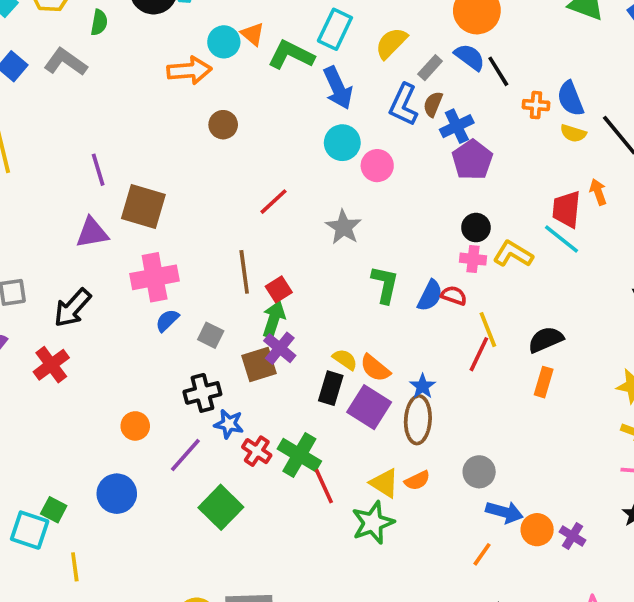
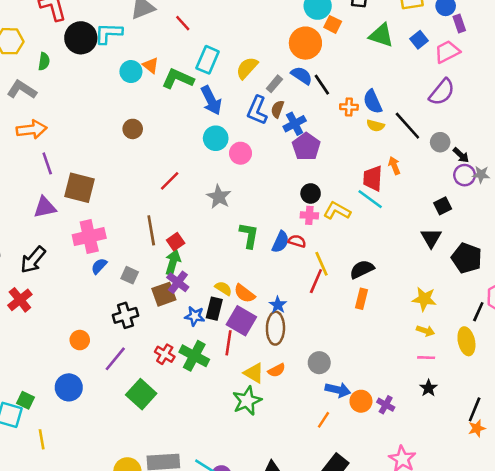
orange arrow: (189, 70) -> (32, 129), moved
blue star: (229, 424) -> (195, 316), moved
red line: (324, 486) -> (229, 343), moved, turned 35

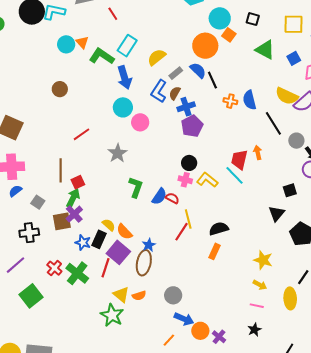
yellow semicircle: (375, 126) -> (287, 96), moved, size x1.6
green star: (247, 401) -> (112, 315), turned -30

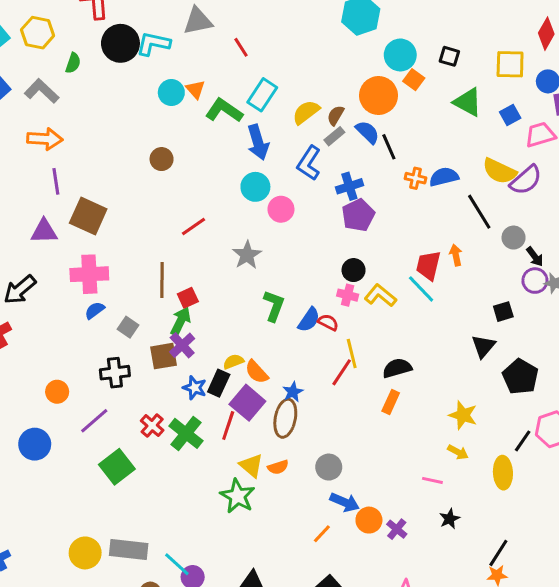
brown semicircle: (175, 93) -> (336, 115), moved
blue semicircle: (249, 100) -> (444, 177), turned 90
yellow semicircle: (109, 225) -> (233, 362), turned -64
pink line: (257, 306) -> (432, 480), moved

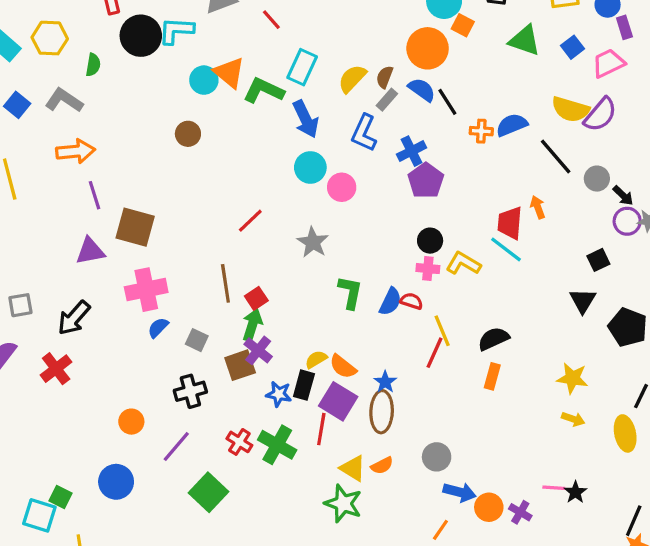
orange triangle: (195, 89) -> (229, 73), size x1.5
brown circle: (162, 159) -> (188, 134), moved
pink line: (432, 480) -> (554, 488), moved

